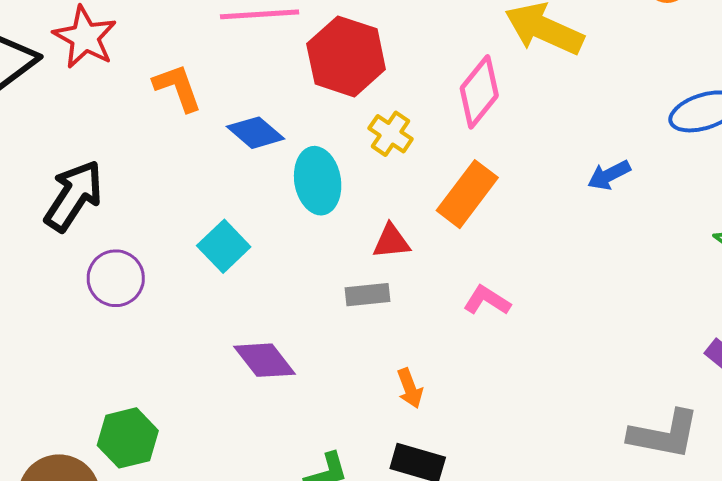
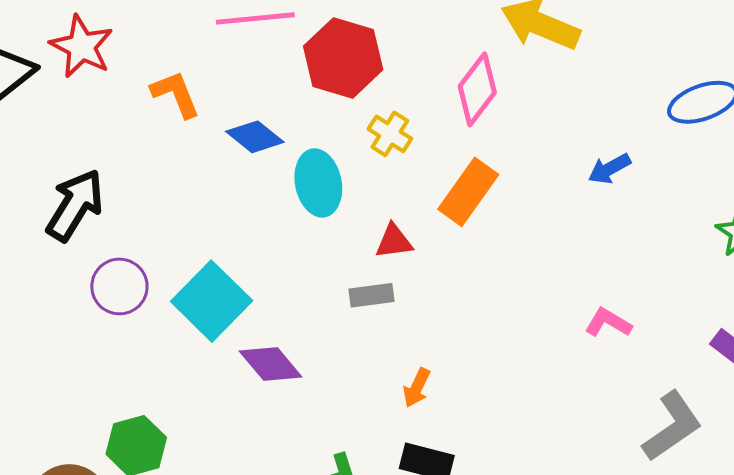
cyan square: (224, 246) -> (212, 301), moved, size x1.5
pink L-shape: (487, 300) -> (608, 323), moved
orange arrow: (410, 388) -> (417, 388), turned 48
gray L-shape: (664, 434) -> (672, 426), turned -44

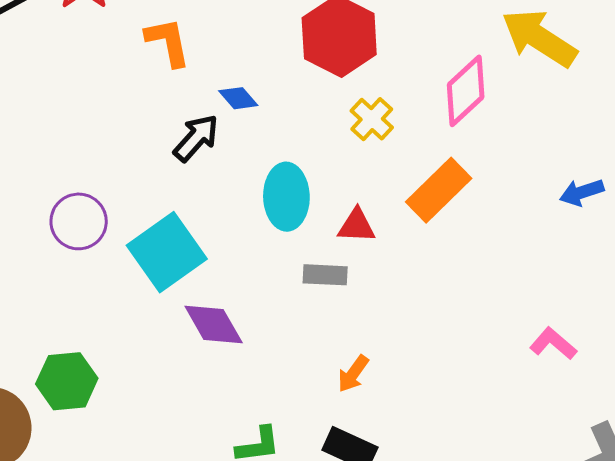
blue diamond: (255, 137) -> (238, 98), size x0.7
cyan ellipse: (318, 183) -> (286, 197), moved
black arrow: (75, 205) -> (196, 138), moved, size x0.7

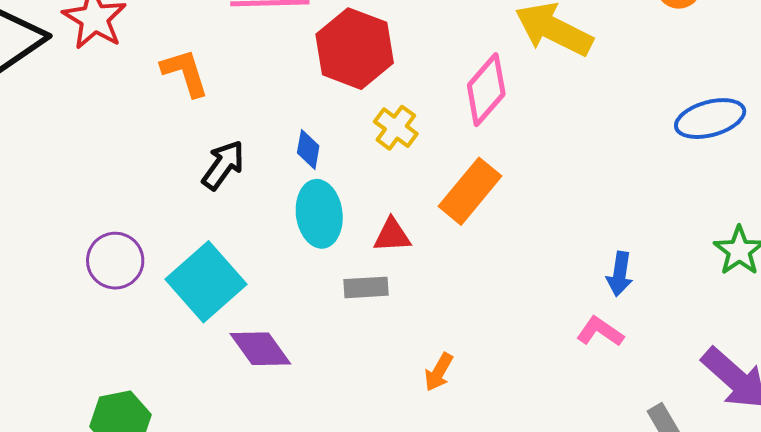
blue diamond: (238, 98) -> (308, 149), moved, turned 57
blue arrow: (582, 192) -> (620, 274), moved, turned -57
orange arrow: (353, 374) -> (439, 372), moved

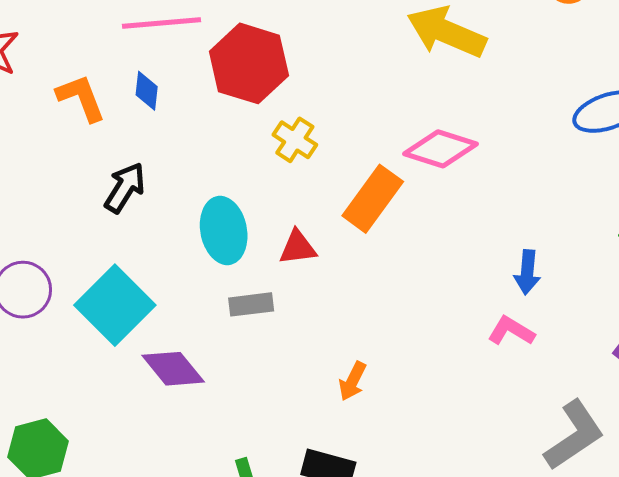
pink diamond: (486, 90) -> (440, 149), moved, turned 70
blue diamond: (308, 149) -> (147, 91), moved
gray rectangle: (366, 287) -> (251, 304), moved

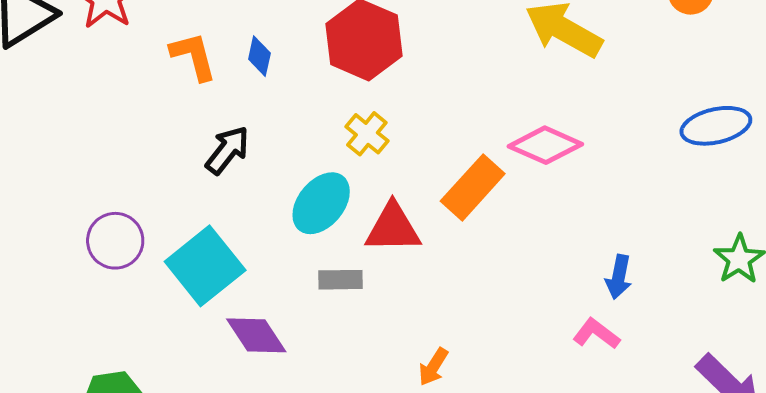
yellow cross: (295, 140) -> (367, 134), moved
cyan ellipse: (224, 230) -> (321, 203), turned 44
red triangle: (298, 247) -> (393, 228), size x1.5

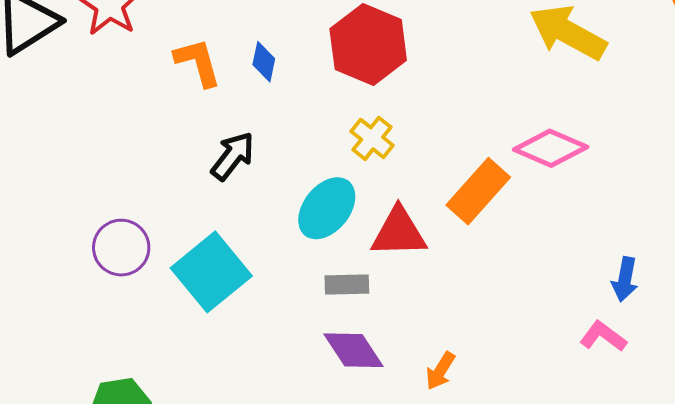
purple diamond: (256, 335) -> (353, 350), moved

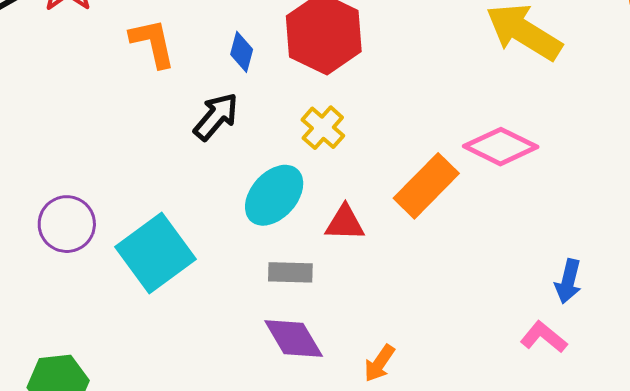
blue diamond: (264, 62) -> (242, 52), moved
black arrow: (233, 156) -> (216, 117), moved
red triangle: (399, 232) -> (345, 223), size x0.7

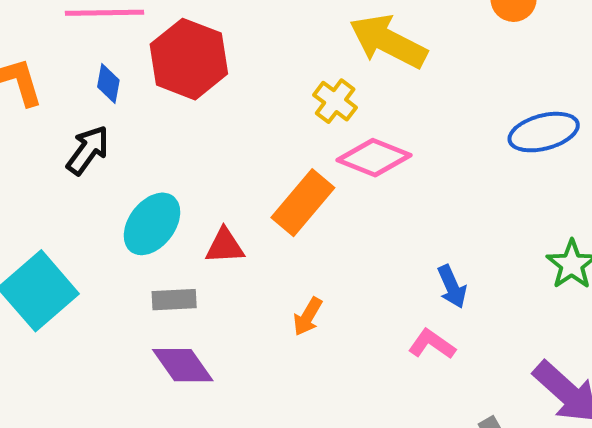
yellow cross: (323, 128) -> (335, 101), moved
blue arrow: (568, 281) -> (452, 287), turned -33
orange arrow: (379, 363) -> (308, 317), moved

